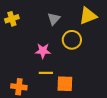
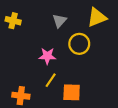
yellow cross: (12, 19) -> (13, 21), turned 32
yellow line: (46, 73) -> (51, 80), turned -56

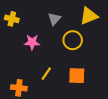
pink star: (47, 56) -> (32, 42), moved
orange square: (72, 92) -> (77, 76), moved

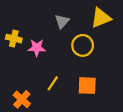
yellow cross: (12, 19) -> (14, 39), moved
orange cross: (19, 88) -> (22, 99), turned 35

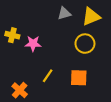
gray triangle: (62, 21) -> (64, 13), moved, turned 32
yellow circle: (83, 45) -> (85, 44), moved

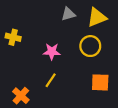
pink star: (33, 44) -> (52, 52), moved
orange square: (79, 78) -> (100, 82), moved

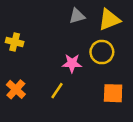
pink star: (52, 52) -> (72, 63), moved
orange cross: (21, 96) -> (16, 89), moved

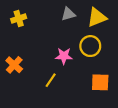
yellow cross: (15, 42) -> (19, 19), moved, turned -32
orange cross: (16, 89) -> (14, 65), moved

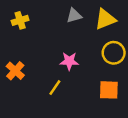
yellow circle: (90, 46) -> (114, 53), moved

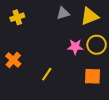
pink star: (69, 61) -> (75, 47), moved

